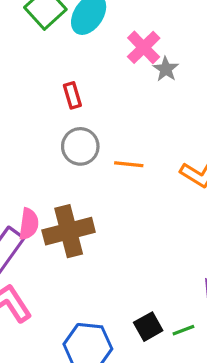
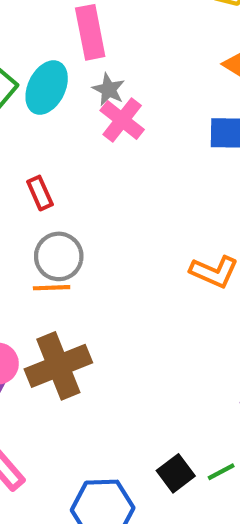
gray star: (166, 69) -> (109, 89), moved
orange line: (129, 164) -> (52, 288), moved

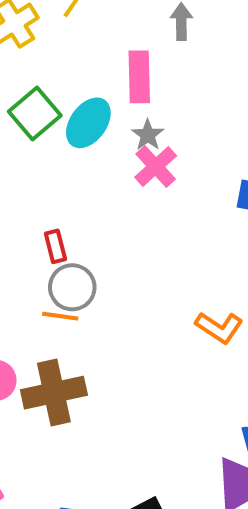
red rectangle: (40, 193) -> (55, 246), moved

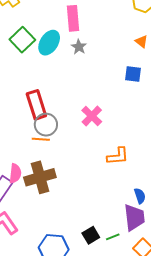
pink cross: (156, 166) -> (92, 116), moved
red rectangle: (55, 246) -> (36, 105), size x1.8
orange L-shape: (219, 327) -> (118, 156), moved, turned -35

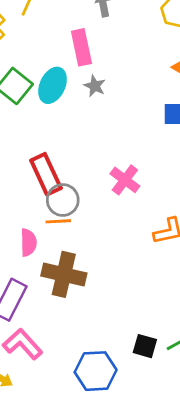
pink semicircle: (15, 173) -> (28, 243), moved
brown cross: (40, 177) -> (64, 274), turned 36
black square: (91, 235) -> (145, 346), turned -36

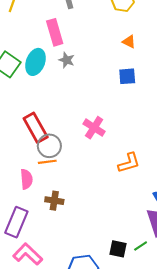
brown cross: (64, 274) -> (54, 201), size x0.6

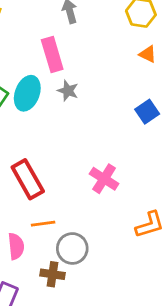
orange triangle: (129, 42) -> (148, 54), moved
blue square: (127, 76) -> (147, 112), turned -30
gray circle: (49, 146) -> (72, 248), moved

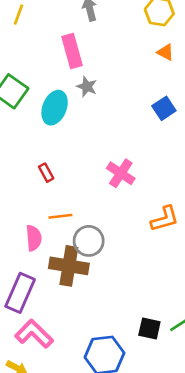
cyan ellipse: (27, 93) -> (55, 108), moved
red rectangle: (28, 179) -> (46, 173), size x0.5
brown cross: (52, 274) -> (69, 266), size x1.6

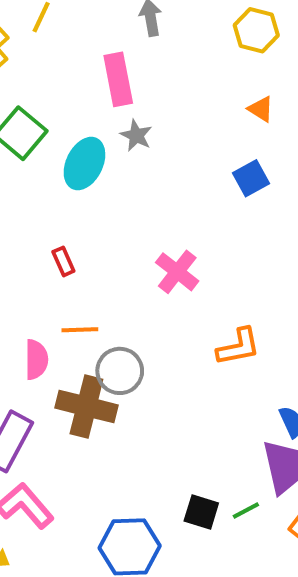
orange triangle: (165, 52) -> (261, 109), moved

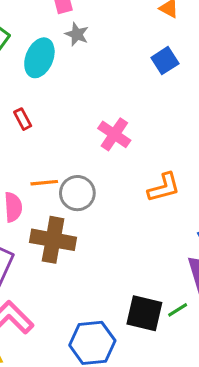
red rectangle: (63, 261) -> (23, 119), moved
gray circle: (120, 371) -> (77, 193), moved
black square: (201, 512) -> (144, 313), size x1.4

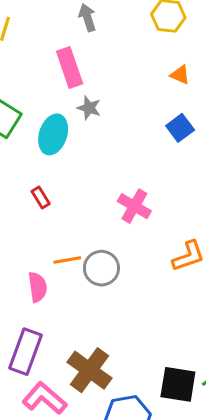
brown cross: (53, 240) -> (90, 370), moved, turned 30

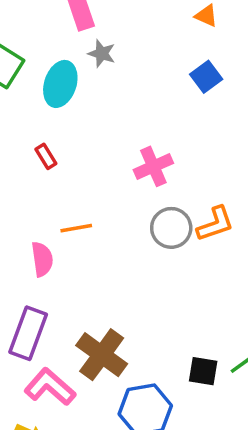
pink cross: (134, 206) -> (153, 166), turned 36
gray circle: (101, 268) -> (171, 228), moved
black square: (178, 384) -> (203, 371), size x0.7

